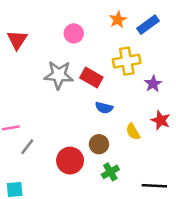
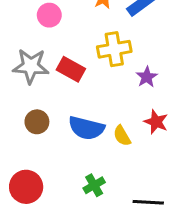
blue semicircle: (104, 108) -> (86, 128), moved, size x1.6
brown circle: (99, 144) -> (37, 122), moved
red circle: (70, 161) -> (26, 187), moved

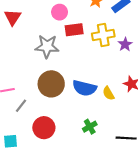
red rectangle: (71, 69) -> (74, 30), moved, turned -36
purple star: (147, 77) -> (125, 44), moved
brown circle: (37, 122) -> (51, 84), size x1.6

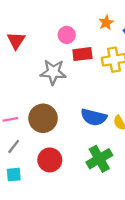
brown circle: (51, 84) -> (43, 118), moved
gray line: (21, 106) -> (14, 146), moved
green cross: (90, 127) -> (99, 159), size x1.6

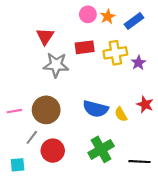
pink circle: (67, 35) -> (88, 14), moved
red triangle: (16, 41) -> (45, 36), moved
gray line: (14, 146) -> (32, 137), moved

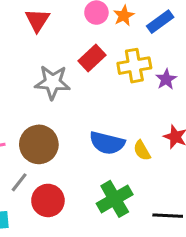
red triangle: (45, 36) -> (37, 20), moved
red rectangle: (85, 47) -> (92, 58), turned -36

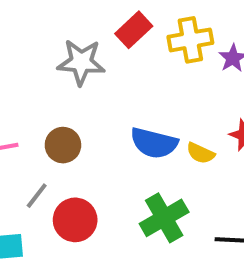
brown circle: (39, 144) -> (63, 145), size x0.7
yellow semicircle: (142, 150) -> (200, 153), turned -35

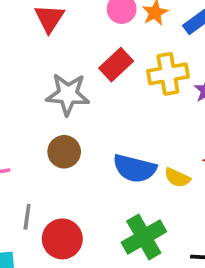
brown circle: (63, 145) -> (64, 152), moved
gray line: (37, 196) -> (27, 217), turned -30

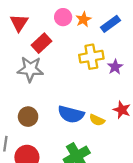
red rectangle: (116, 65) -> (42, 43), moved
brown circle: (64, 152) -> (28, 117), moved

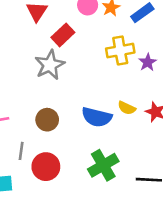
gray star: (30, 69) -> (50, 65), turned -30
yellow semicircle: (97, 120) -> (127, 108), moved

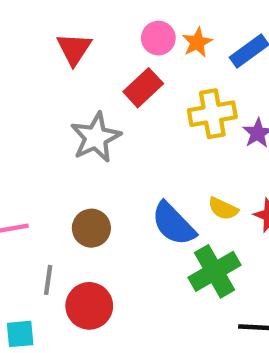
red rectangle: (63, 35) -> (143, 88), moved
blue semicircle: (97, 117) -> (173, 224), turned 32
green cross: (103, 165) -> (215, 271), moved

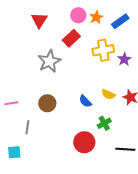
blue semicircle: (173, 224) -> (85, 101), size x0.6
green cross: (215, 271) -> (104, 123), size x0.6
red circle: (89, 306) -> (84, 142), moved

